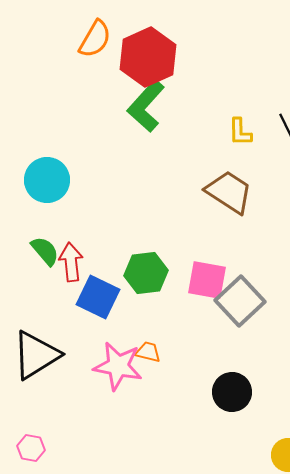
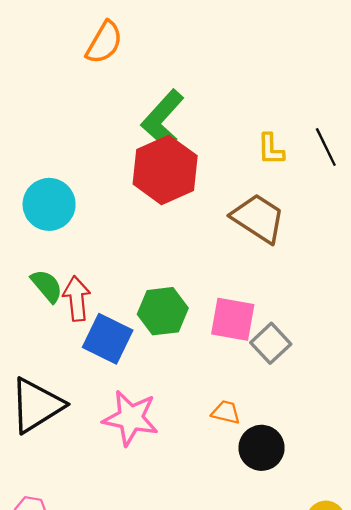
red hexagon: (148, 57) -> (165, 170), moved
gray square: (240, 301) -> (271, 343), size x0.7
orange trapezoid: (148, 352) -> (226, 412), moved

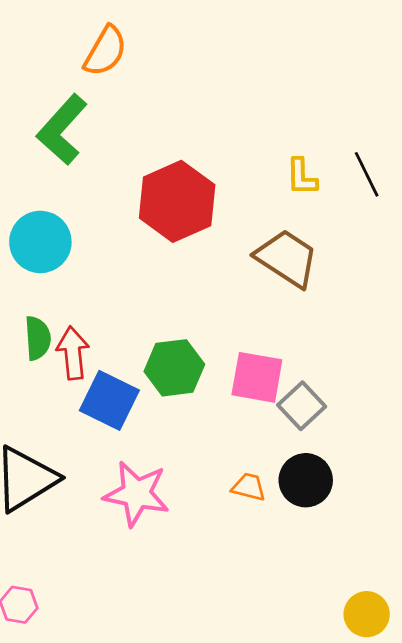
green L-shape: (163, 119) -> (62, 130), moved
green semicircle: (47, 286) -> (38, 338), turned 36
black circle: (262, 448) -> (306, 480), moved

